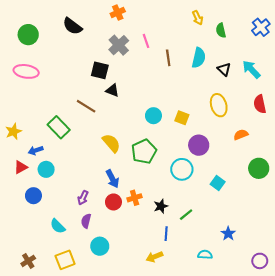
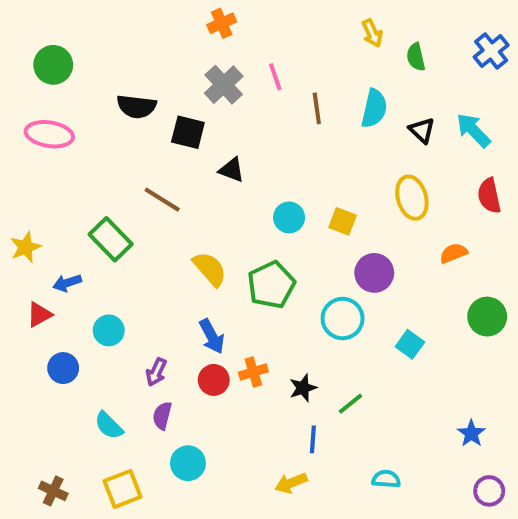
black semicircle: (72, 26) -> (136, 106), moved, turned -30
black triangle: (112, 90) -> (232, 170), moved
cyan circle: (46, 169) -> (109, 330), moved
blue star: (228, 234) -> (471, 433), moved
brown cross: (28, 261) -> (53, 491), turned -32

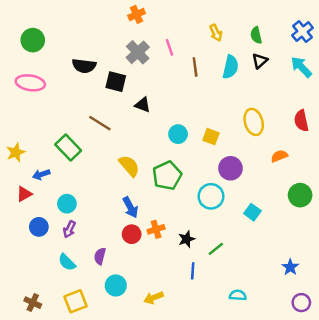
yellow arrow: (372, 33) -> (216, 33), moved
black triangle: (422, 130) -> (260, 61), moved, turned 35
cyan arrow: (473, 130) -> (301, 67), moved
purple arrow: (156, 372) -> (69, 229), moved
yellow arrow: (291, 483) -> (154, 298), moved

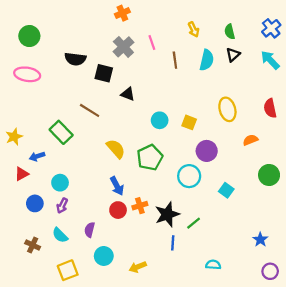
black star: (187, 239) -> (167, 214), size x1.6
brown cross: (33, 303) -> (33, 245), moved

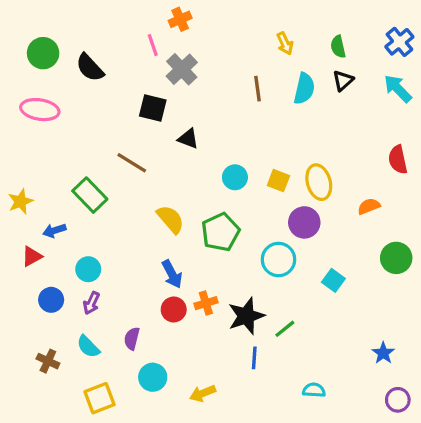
pink line: (152, 43) -> (153, 45), moved
black semicircle: (75, 59) -> (90, 68), moved, turned 40
yellow ellipse: (227, 109) -> (319, 182), moved

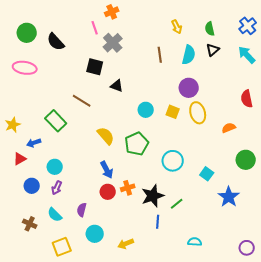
purple circle: (304, 222) -> (189, 88), moved
blue star: (383, 353) -> (229, 197), moved, size x1.5

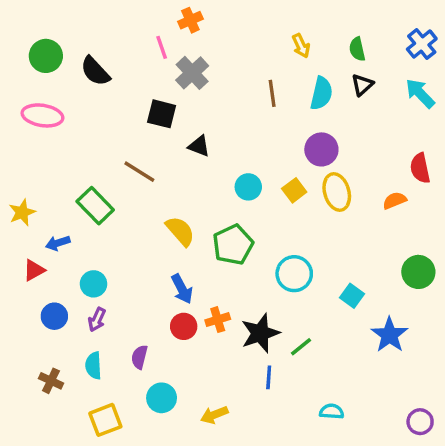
yellow square: (173, 112) -> (294, 190), turned 32
orange semicircle: (229, 128) -> (395, 201), moved
cyan semicircle: (55, 215) -> (93, 366), turned 42

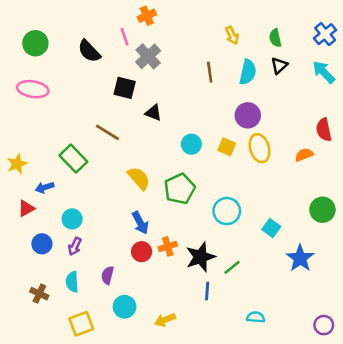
black semicircle: (95, 71) -> (89, 51), moved
yellow square: (294, 190) -> (227, 147), turned -30

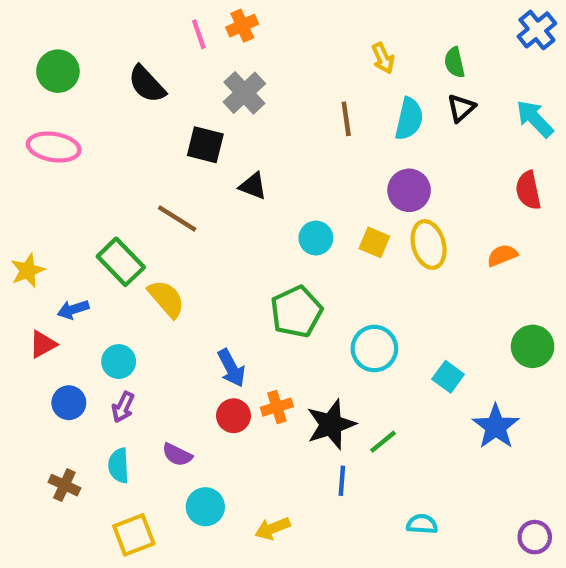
blue cross: (325, 34) -> (537, 30), moved
pink line: (125, 37) -> (199, 34), moved
red semicircle: (324, 130) -> (528, 190), moved
yellow semicircle: (139, 178) -> (166, 299), moved
purple semicircle: (107, 275) -> (177, 455), turned -78

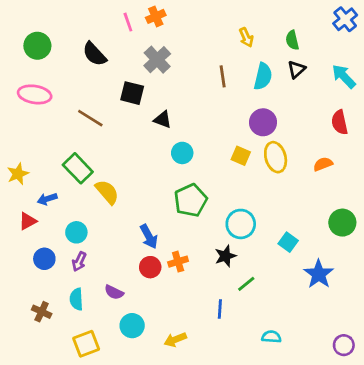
brown line: (177, 219) -> (90, 118), moved
cyan circle: (316, 238) -> (182, 153), moved
black star: (331, 424) -> (225, 256), moved, size x0.7

